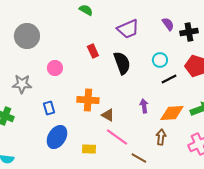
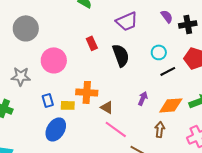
pink circle: (55, 68) -> (54, 60), size x1.6
purple arrow: (144, 106) -> (143, 98), turned 32
yellow rectangle: (89, 149) -> (68, 105), moved

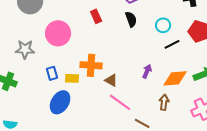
black semicircle: (121, 55) -> (131, 19), moved, size x0.7

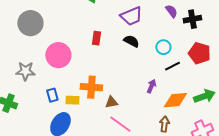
red rectangle: (96, 16) -> (96, 38), turned 32
black semicircle: (131, 19) -> (131, 41), turned -42
purple arrow: (147, 71) -> (151, 86), moved
brown triangle: (111, 80) -> (111, 102), turned -40

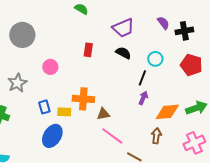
pink circle: (58, 55) -> (50, 67), size x0.6
black line: (172, 66) -> (142, 78), moved, turned -42
gray star: (25, 71) -> (17, 83), turned -30

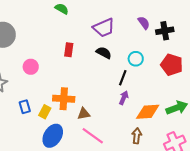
yellow rectangle: (64, 112) -> (45, 112), turned -64
blue ellipse: (52, 136) -> (53, 136), moved

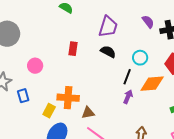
purple trapezoid: (104, 28) -> (108, 27), turned -50
blue rectangle: (25, 107) -> (23, 96), moved
orange diamond: (148, 112) -> (152, 84), moved

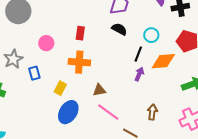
red rectangle: (73, 49) -> (80, 33), moved
orange cross: (68, 98) -> (79, 62), moved

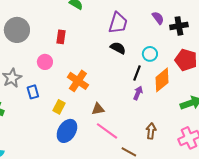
red rectangle: (80, 33) -> (61, 37), moved
orange diamond: (163, 61) -> (162, 80), turned -35
orange cross: (79, 62) -> (78, 81), turned 30

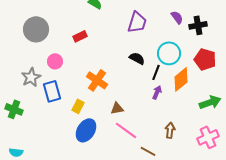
red rectangle: (61, 37) -> (80, 36), turned 56
black semicircle: (118, 48) -> (137, 58), moved
cyan circle: (150, 54) -> (169, 53), size x1.5
pink circle: (45, 62) -> (55, 61), moved
blue rectangle: (33, 92) -> (52, 91), size x1.5

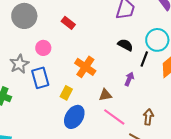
red rectangle: (80, 36) -> (68, 23), turned 64
purple arrow: (157, 92) -> (129, 79), moved
brown arrow: (170, 130) -> (148, 117), moved

